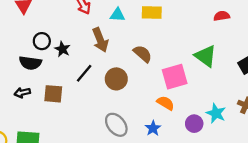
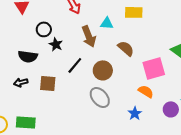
cyan triangle: (117, 15) -> (107, 23), moved
black circle: (42, 41) -> (44, 29), moved
gray ellipse: (116, 125) -> (100, 97), moved

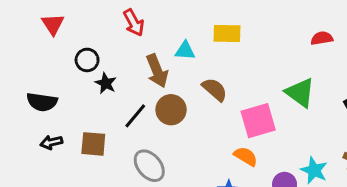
black semicircle: (28, 56) -> (42, 102), moved
brown circle: (103, 70) -> (171, 110), moved
gray ellipse: (100, 97) -> (149, 166), moved

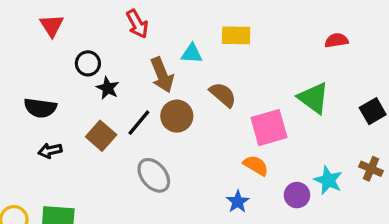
brown square: (93, 144) -> (101, 136), moved, turned 36

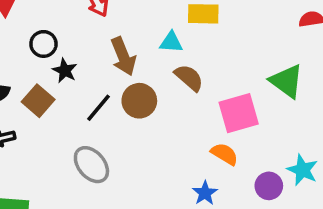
cyan triangle: (192, 54) -> (171, 42), moved
brown square: (101, 136) -> (38, 101), moved
gray ellipse: (154, 175) -> (91, 165), moved

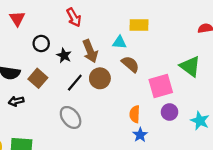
black star: (65, 71) -> (64, 55), moved
orange semicircle: (224, 154) -> (135, 114), moved, turned -119
purple circle: (269, 186) -> (169, 112), moved

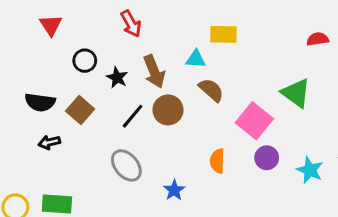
pink square: (161, 86) -> (254, 121), turned -35
blue star: (140, 135) -> (174, 190), moved

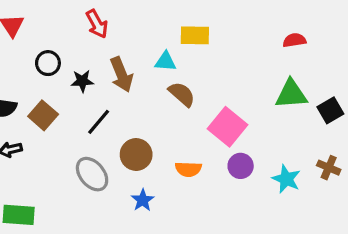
black star: (117, 78) -> (82, 81), turned -30
green triangle: (296, 93) -> (291, 94), moved, turned -40
brown circle: (168, 110) -> (136, 154), moved
orange semicircle: (217, 161) -> (188, 169), turned -90

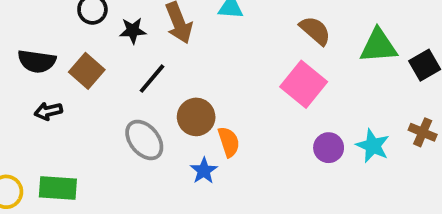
brown semicircle: (182, 94) -> (315, 31), moved
purple circle: (241, 166) -> (329, 148), moved
orange semicircle: (188, 169) -> (229, 142), moved, turned -110

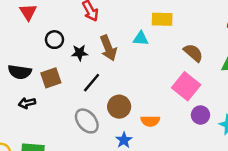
brown square: (87, 71) -> (51, 78), turned 30
orange semicircle: (229, 142) -> (150, 121), moved, turned 108
purple circle: (329, 148) -> (200, 115), moved

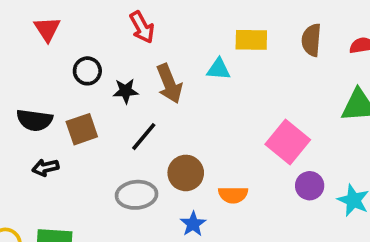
brown semicircle: (193, 53) -> (311, 40), moved, turned -126
gray ellipse: (87, 121) -> (137, 195), turned -55

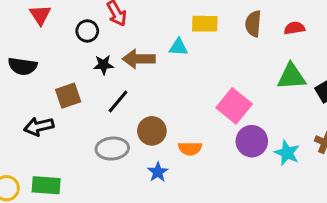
black circle: (87, 71) -> (87, 31), moved
brown arrow: (169, 84) -> (139, 59), turned 112
black semicircle: (34, 120) -> (23, 66), moved
black arrow: (45, 167) -> (39, 126), size x1.4
purple circle: (310, 186) -> (252, 141), size x1.4

